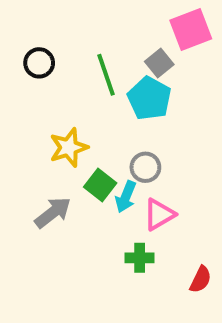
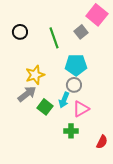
pink square: (191, 29) -> (97, 15), turned -30
cyan pentagon: (149, 98) -> (76, 65), moved, turned -30
green square: (100, 185) -> (45, 107), moved
gray arrow: (53, 213) -> (27, 94), moved

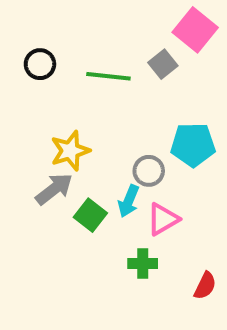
green line: (54, 38) -> (108, 76), turned -65
cyan pentagon: (76, 65) -> (193, 145), moved

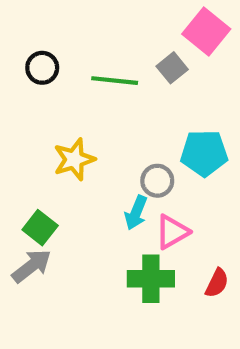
gray arrow: (54, 189) -> (32, 266), moved
green square: (90, 215) -> (40, 228), moved
green cross: (143, 264) -> (151, 279), size x1.5
red semicircle: (205, 286) -> (217, 283), moved

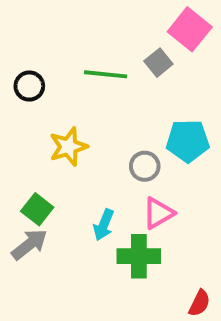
black circle: (42, 68) -> (29, 86), moved
cyan arrow: (136, 213) -> (104, 225), moved
red semicircle: (217, 283) -> (199, 303), moved

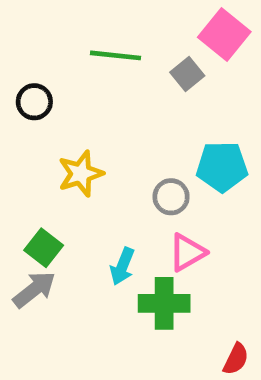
green line: (106, 74) -> (115, 55), moved

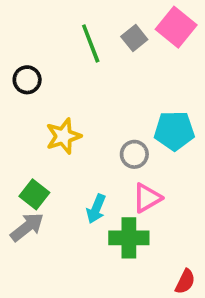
green line: (115, 55) -> (91, 43), turned 63
gray square: (187, 74) -> (134, 38), moved

